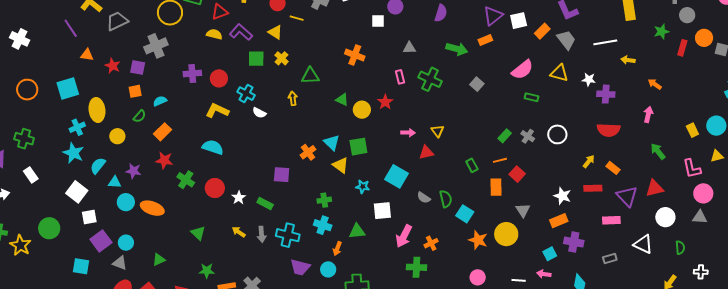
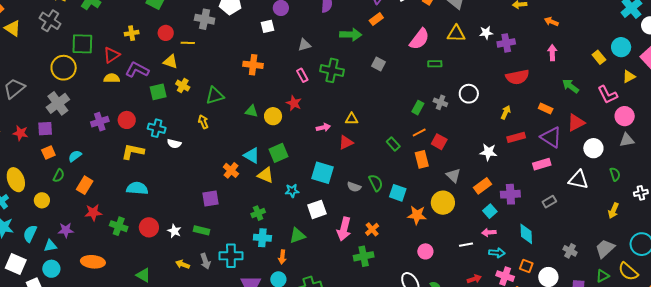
yellow triangle: (438, 131) -> (352, 119), turned -40
orange rectangle: (613, 168) -> (546, 109), moved
cyan circle: (126, 202) -> (51, 269), moved
orange rectangle: (559, 221) -> (482, 186), moved

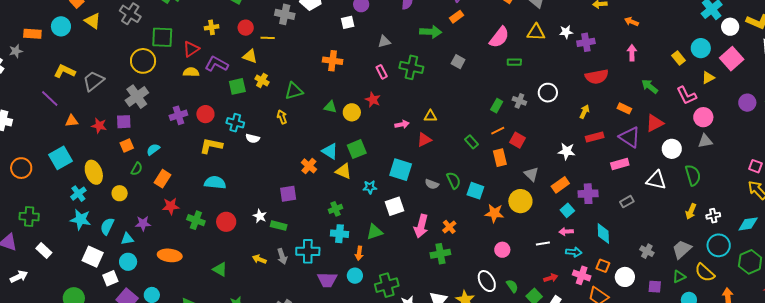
green semicircle: (615, 174) -> (693, 175), size x1.5
white cross: (641, 193) -> (713, 216), moved
white star: (174, 231) -> (260, 216), moved

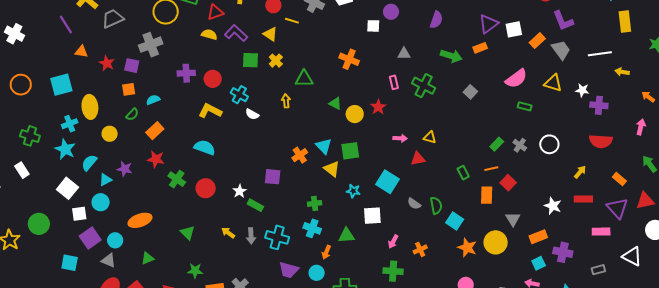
green cross: (29, 217) -> (30, 136), moved
pink arrow: (421, 226) -> (393, 242), size x0.6
cyan triangle: (127, 239) -> (106, 180), turned -32
green cross: (440, 254) -> (393, 271), moved
orange ellipse: (170, 255) -> (140, 220), moved, turned -40

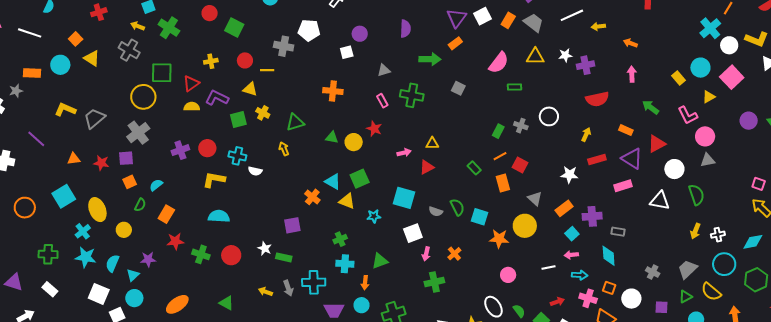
purple line: (66, 25) -> (36, 139), moved
white square: (372, 216) -> (413, 233), moved
gray rectangle: (598, 270) -> (618, 232), moved, turned 40

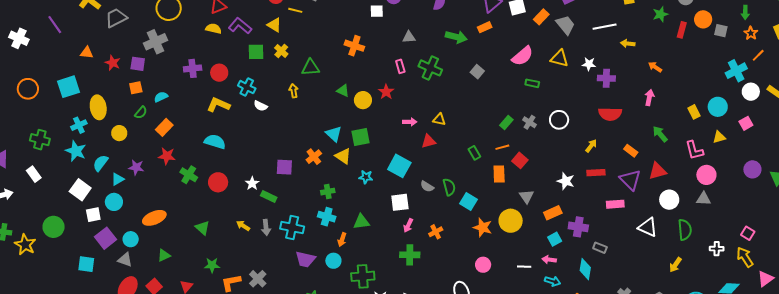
pink square: (732, 77) -> (746, 123), size x0.6
orange cross: (312, 197) -> (314, 157), moved
white cross: (718, 235) -> (717, 249), moved

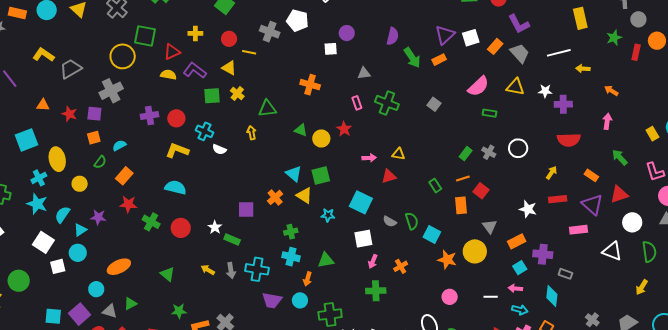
green arrow: (456, 37) -> (412, 58), moved, turned 45
purple square: (106, 238) -> (79, 314), moved
gray triangle: (125, 260) -> (110, 311), moved

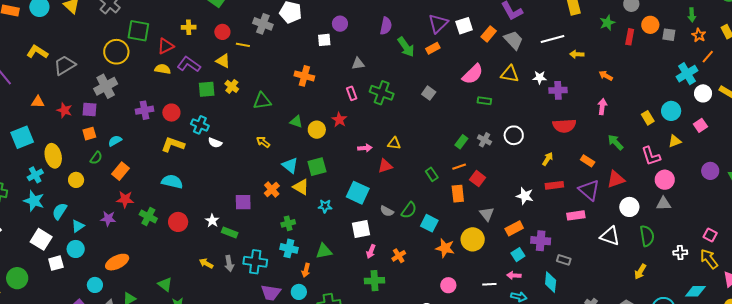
yellow arrow: (252, 133) -> (263, 142), moved, turned -40
purple star: (98, 217) -> (108, 219), moved
green semicircle: (412, 221) -> (409, 210), turned 54
green triangle: (167, 274) -> (165, 284), moved

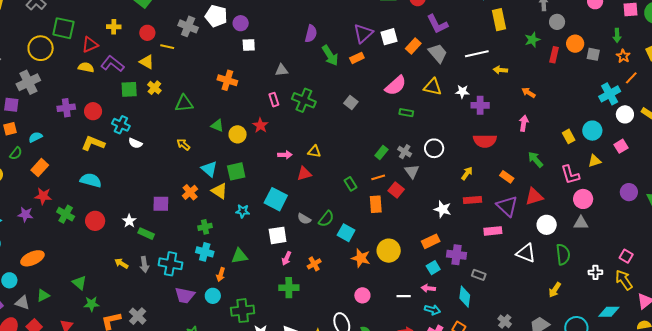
purple circle: (340, 24) -> (241, 23), moved
gray triangle: (487, 214) -> (412, 171), moved

